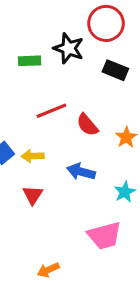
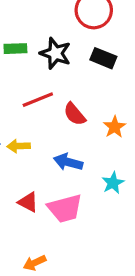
black star: (69, 48) -> (55, 53), moved
red triangle: (33, 195) -> (28, 202), moved, turned -35
pink trapezoid: (104, 236) -> (65, 208), moved

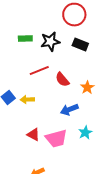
black star: (55, 53) -> (50, 42), turned -30
blue arrow: (68, 162) -> (69, 110), moved, turned -36
cyan star: (113, 183) -> (85, 133), moved

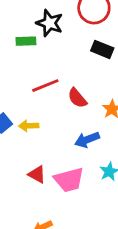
black star: (50, 42) -> (50, 23), moved, turned 30

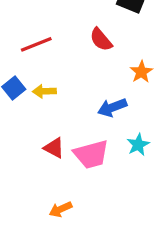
red line: (45, 86) -> (36, 44), moved
red semicircle: (77, 98) -> (101, 40), moved

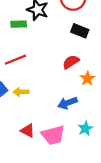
red semicircle: (101, 40) -> (71, 62), moved, turned 98

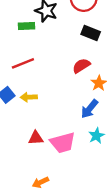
blue arrow: (68, 103) -> (89, 109), moved, turned -30
red triangle: (28, 131) -> (36, 138), turned -32

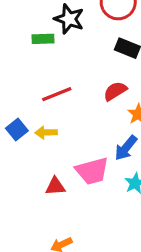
red line: (23, 63) -> (57, 94), moved
pink trapezoid: (63, 143) -> (92, 171), moved

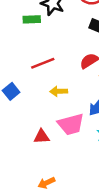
yellow arrow: (46, 133) -> (59, 91), moved

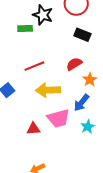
yellow arrow: (59, 91) -> (48, 90), size x1.6

